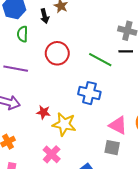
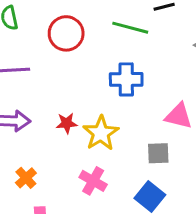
yellow star: (64, 124) -> (101, 133), turned -30
gray square: (112, 148) -> (158, 153), moved

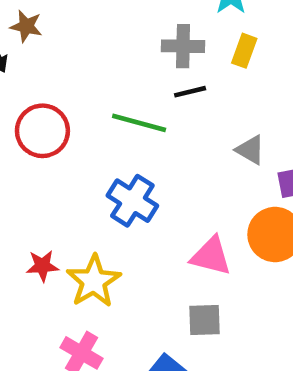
blue cross: (126, 79) -> (132, 201), turned 32
gray square: (158, 153) -> (204, 320), moved

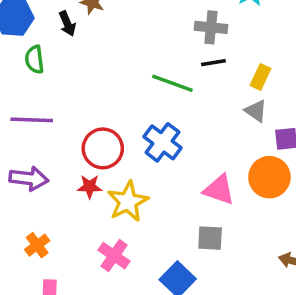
yellow rectangle: (244, 51) -> (260, 77), moved
red circle: (42, 131) -> (103, 148), moved

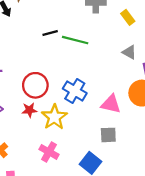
black line: (213, 63) -> (50, 33), moved
yellow rectangle: (260, 77) -> (128, 17), moved, turned -56
blue cross: (163, 142) -> (75, 91), moved

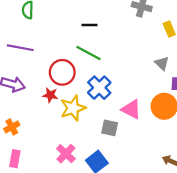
green line: (75, 40) -> (88, 53), moved
gray square: (108, 135) -> (110, 128), moved
pink cross: (49, 152) -> (66, 154), moved

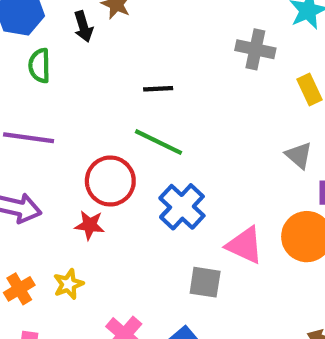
yellow star: (73, 108) -> (68, 284), moved, size x0.6

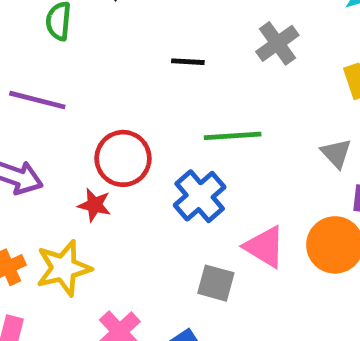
gray cross: (255, 49) -> (277, 43), moved, turned 36
green line: (159, 142) -> (233, 136), moved, turned -36
yellow star: (68, 284) -> (64, 268), size x1.6

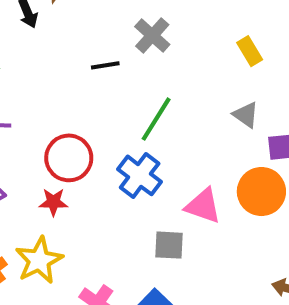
gray cross: (277, 43) -> (152, 35), moved
green line: (233, 136) -> (156, 119), turned -42

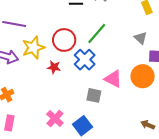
red circle: (69, 158) -> (64, 40), moved
red star: (53, 202) -> (54, 67), moved
yellow star: (39, 260) -> (33, 48), moved

